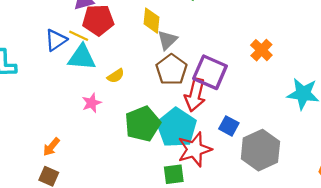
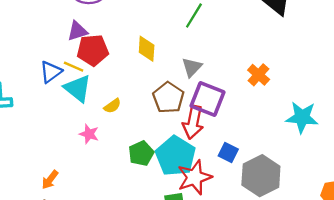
gray triangle: (167, 40) -> (192, 67), moved
cyan triangle: (82, 57) -> (78, 88), turned 36
pink star: (92, 103) -> (89, 134), turned -30
green pentagon: (143, 124) -> (141, 153), size x0.7

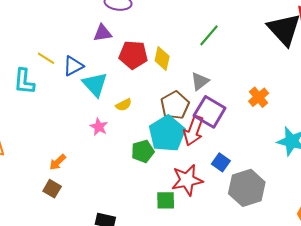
red pentagon: (93, 50) -> (133, 55), moved
yellow line: (74, 67) -> (46, 58), moved
cyan pentagon: (176, 156) -> (167, 134), moved

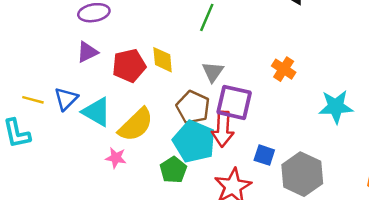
yellow semicircle: (124, 105) -> (136, 125), size x2.0

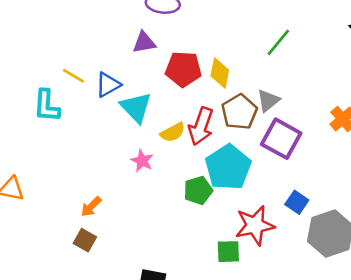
brown pentagon: (193, 107) -> (239, 112), moved
yellow semicircle: (136, 125) -> (173, 132), size x0.6
red arrow: (223, 129) -> (201, 126), moved

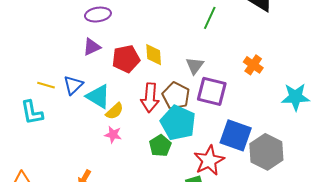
green line: (278, 42) -> (210, 18), moved
brown pentagon: (239, 112) -> (176, 96), moved
yellow semicircle: (173, 132) -> (115, 111), moved
blue square: (297, 202) -> (236, 135), size x1.8

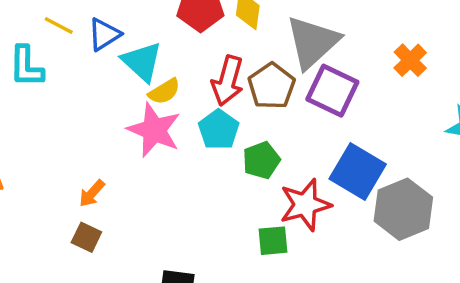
gray triangle: (195, 66) -> (313, 42), size x1.8
cyan pentagon: (178, 123) -> (219, 130), moved, size x0.7
pink star: (113, 135) -> (154, 130), size x1.8
green pentagon: (160, 146) -> (261, 160), moved

